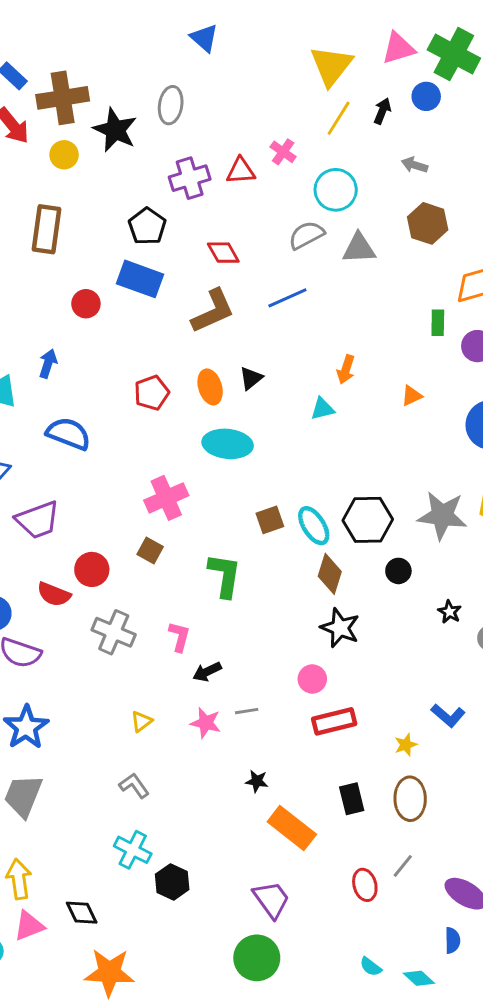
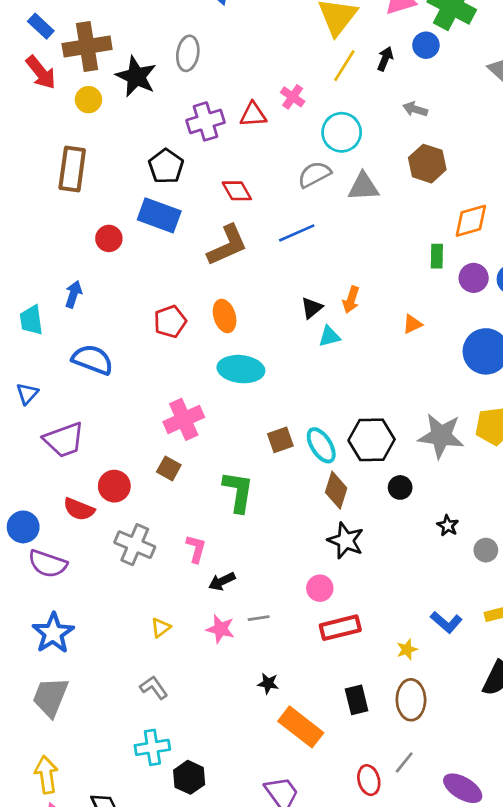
black triangle: (251, 378) -> (312, 308), moved
cyan cross: (133, 850) -> (152, 747), turned -36

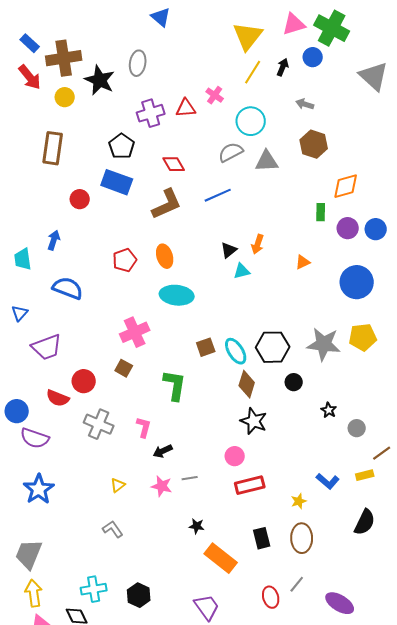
gray trapezoid: (50, 697) -> (29, 554), moved
cyan cross: (152, 747) -> (94, 589), moved

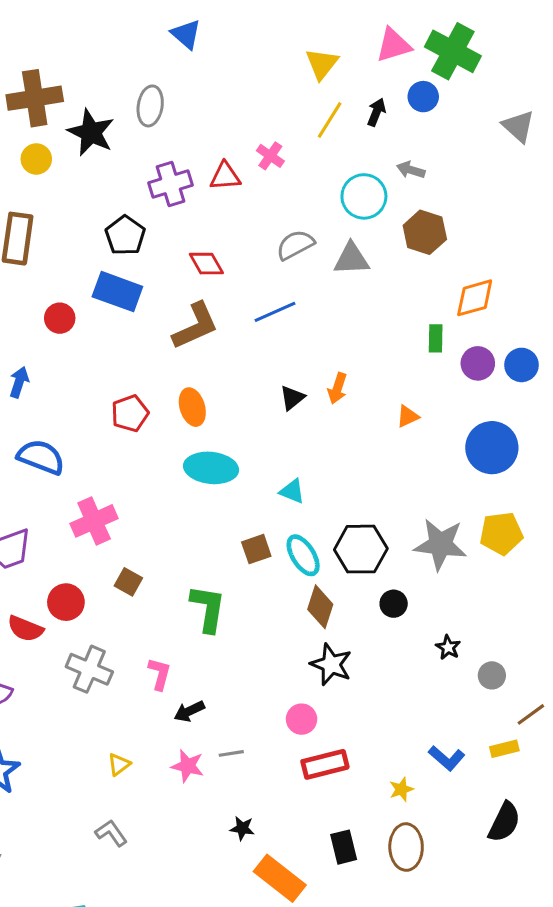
yellow triangle: (248, 36) -> (322, 64), size x0.7
gray triangle: (374, 76) -> (518, 126), size x0.7
cyan circle: (251, 121) -> (364, 196), moved
cyan triangle: (242, 271) -> (292, 491), moved, turned 36
pink cross: (135, 332) -> (94, 521), moved

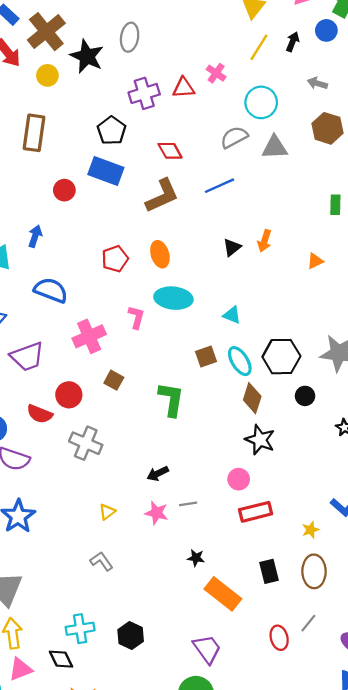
brown cross: (35, 98) -> (46, 32), turned -30
cyan circle: (364, 196) -> (261, 102), moved
pink L-shape: (160, 674) -> (136, 317), moved

